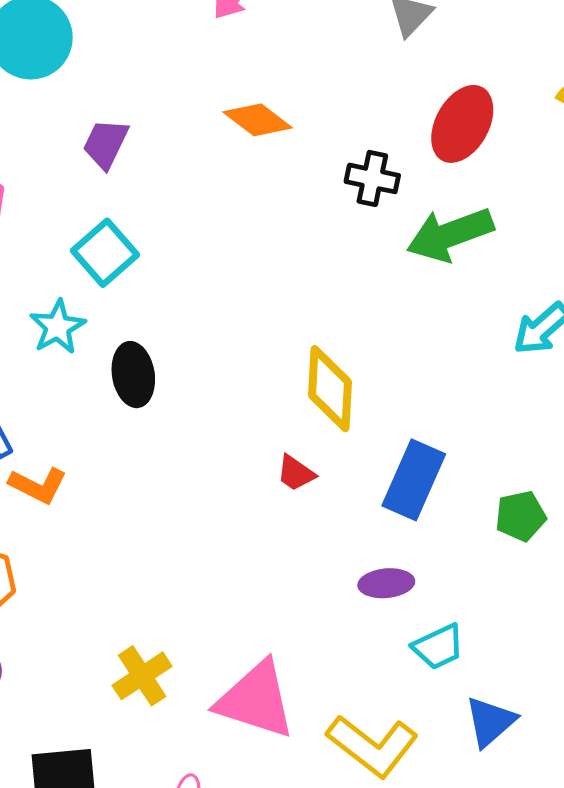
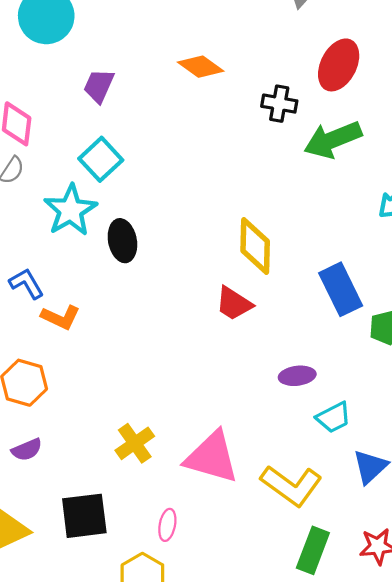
cyan star: (58, 327) -> (70, 210), size x1.4
red trapezoid: (296, 473) -> (234, 304), size x1.4
blue rectangle: (414, 480) -> (341, 289), moved, turned -48

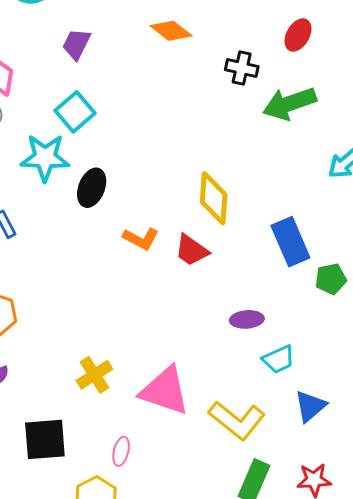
red ellipse: (339, 65) -> (298, 35), size x0.7
cyan star: (70, 210) -> (45, 158), turned 30
black ellipse: (122, 241) -> (92, 188), turned 30
orange L-shape: (61, 317) -> (141, 239), moved

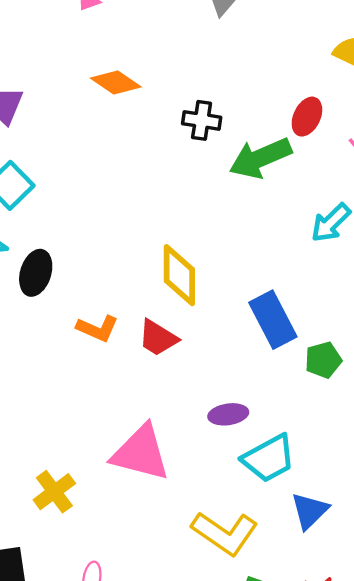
red ellipse: (298, 35) -> (307, 117), moved
cyan trapezoid: (279, 359) -> (269, 458), size x1.4
pink triangle: (165, 391) -> (141, 453), moved

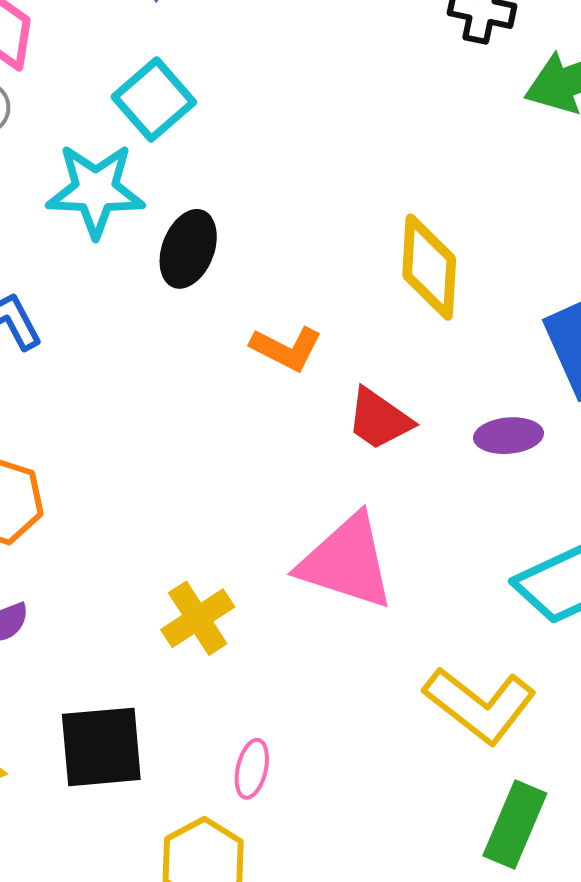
red trapezoid: (158, 338) -> (379, 419), moved
purple ellipse: (228, 414) -> (509, 436), moved

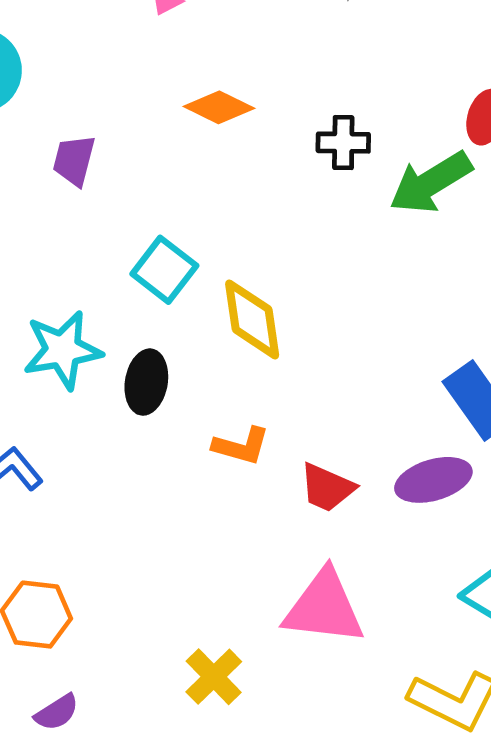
cyan square: (154, 100) -> (164, 270), moved
yellow diamond: (429, 267) -> (252, 319), moved
purple ellipse: (509, 436) -> (433, 480), size x1.4

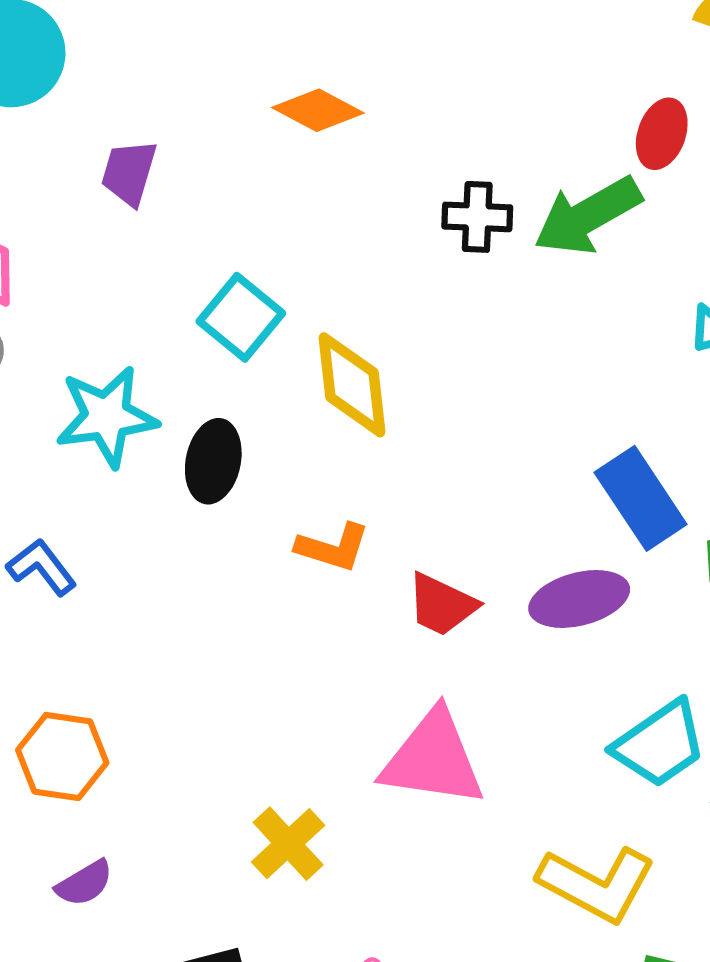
black cross: (343, 143) -> (477, 217), moved

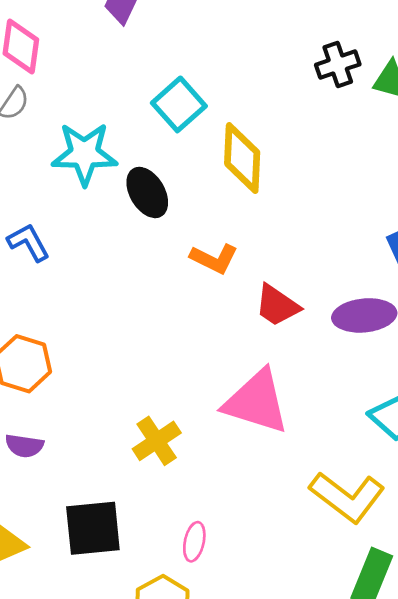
black cross: (477, 217) -> (338, 65), turned -30
black ellipse: (213, 461) -> (147, 192), turned -51
purple semicircle: (84, 883) -> (24, 446), turned 30

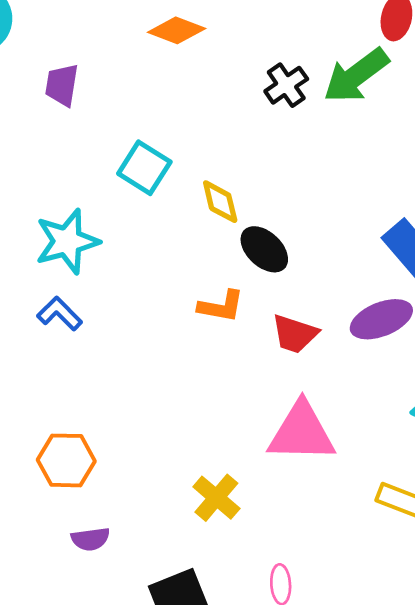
yellow diamond: (242, 158) -> (220, 202), size x0.7
black ellipse: (147, 192) -> (264, 249), moved
blue L-shape: (29, 242) -> (60, 314), moved

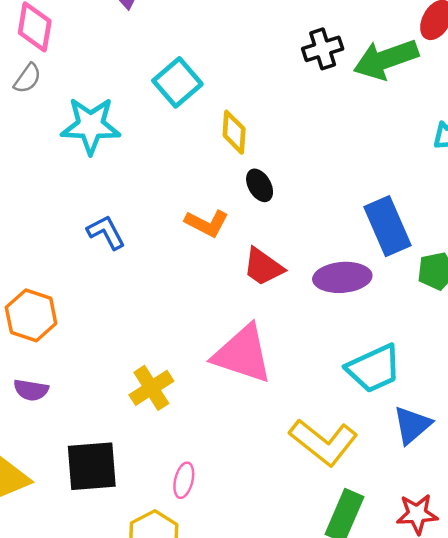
black ellipse: (264, 249) -> (260, 185), size x0.7
blue L-shape: (60, 314) -> (106, 232), moved

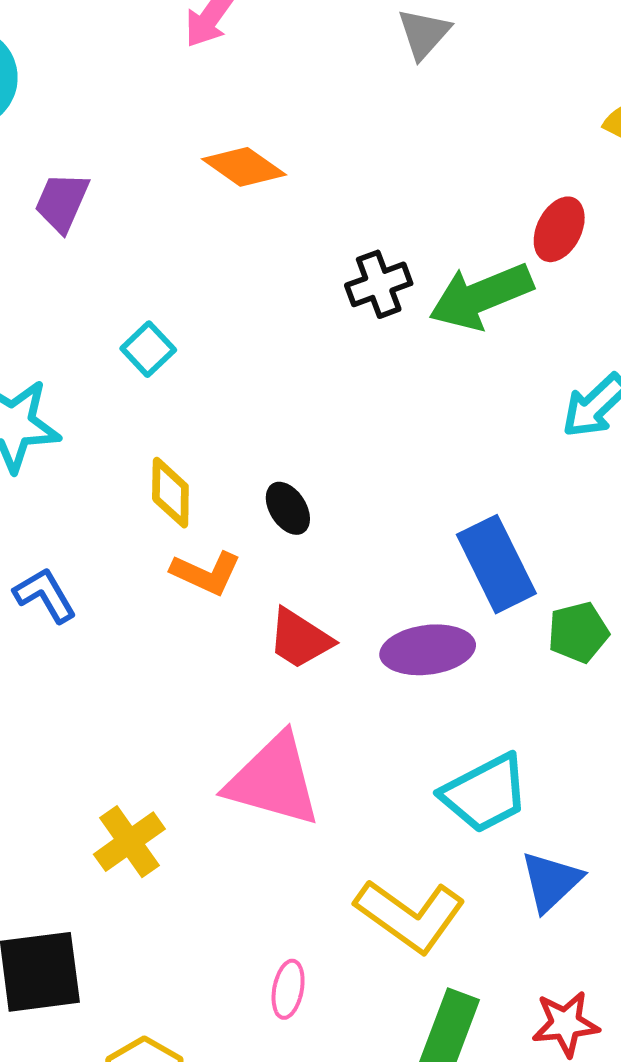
cyan square: (177, 82) -> (148, 349), size x0.7
yellow diamond: (234, 132) -> (170, 493), moved
pink ellipse: (184, 480) -> (288, 989), moved

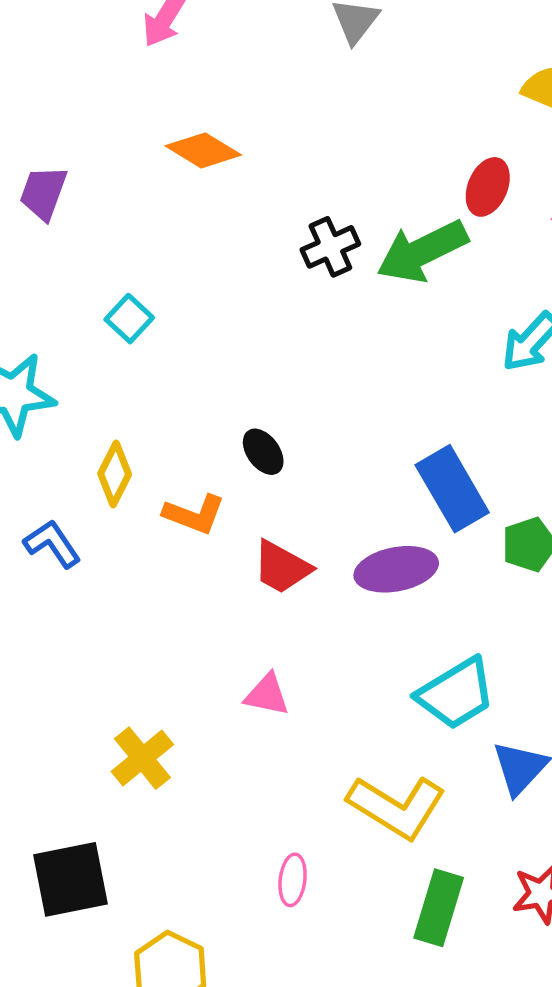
yellow diamond: (170, 493) -> (115, 474), moved, turned 30
pink triangle: (274, 780) -> (267, 695), size x0.5

